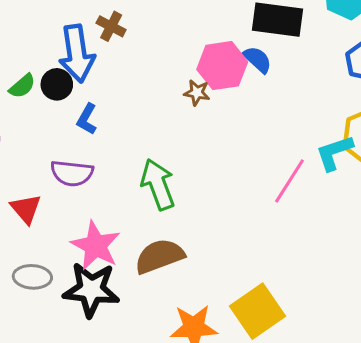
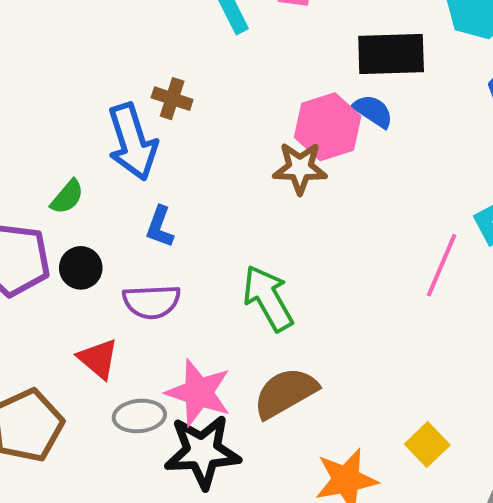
black circle: (57, 84) -> (81, 268), moved
brown star: (197, 93) -> (300, 168), size x1.5
gray ellipse: (32, 277) -> (139, 416), moved
yellow square: (257, 311) -> (427, 445), size x0.6

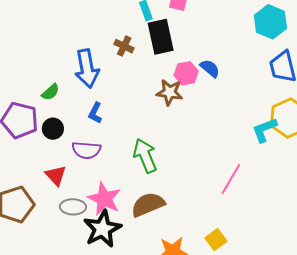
black rectangle: (391, 54) -> (161, 37), moved, turned 72
brown cross: (172, 99) -> (124, 46), moved
pink hexagon: (328, 127) -> (186, 73), size x0.7
pink line: (442, 265) -> (231, 179), moved
black star: (202, 452) -> (102, 229), turned -30

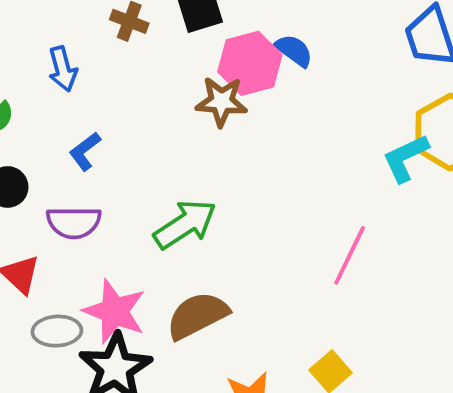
blue arrow: (87, 69) -> (63, 69), size x0.6
pink hexagon: (186, 73) -> (250, 63), size x1.4
blue L-shape: (95, 113) -> (85, 151), turned 30
green arrow: (145, 156) -> (185, 224), turned 84

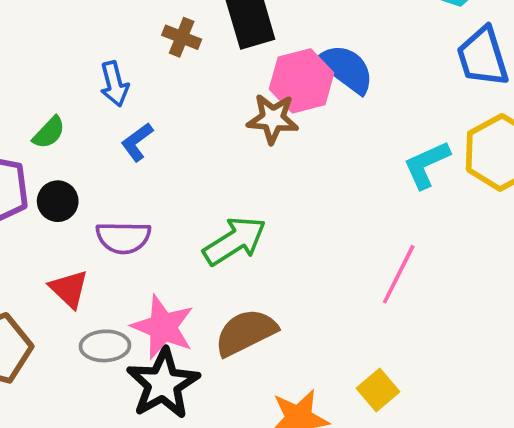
blue semicircle: (294, 50) -> (346, 69), size x1.5
blue L-shape: (85, 151) -> (137, 142), moved
cyan L-shape: (405, 158) -> (427, 165), moved

